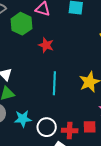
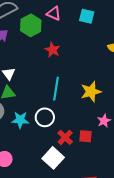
white circle: (47, 127) -> (45, 117), moved
red cross: (70, 131) -> (65, 137), turned 35

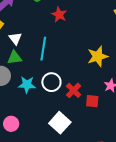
cyan line: (56, 89) -> (43, 49), moved
red cross: (65, 137) -> (74, 90), moved

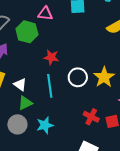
red star: (59, 15) -> (51, 57), moved
white circle: (51, 82) -> (78, 77), moved

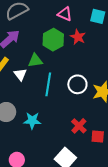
green hexagon: (27, 32) -> (53, 40), moved
red star: (51, 57) -> (78, 37), moved
green triangle: (25, 103) -> (35, 60), moved

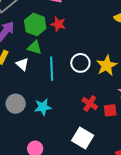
red star: (78, 37) -> (58, 24), moved
green hexagon: (53, 40) -> (35, 24), moved
green triangle: (35, 60) -> (34, 47), turned 35

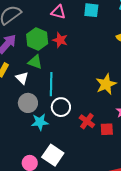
white circle: (80, 63) -> (61, 107), moved
gray circle: (16, 104) -> (28, 103), moved
white square: (83, 138) -> (53, 155), moved

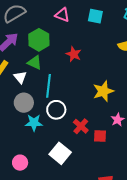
red star: (60, 40) -> (74, 54), moved
white square: (53, 155) -> (60, 153), moved

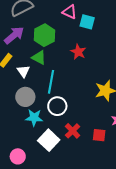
cyan square: (95, 16) -> (87, 22), moved
red cross: (81, 126) -> (73, 131), moved
white square: (60, 153) -> (49, 140), moved

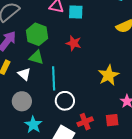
gray circle: (25, 97) -> (22, 101), moved
cyan star: (34, 118) -> (33, 125), moved, turned -30
red cross: (73, 131) -> (85, 122), turned 35

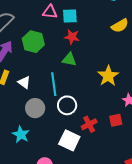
red star: (74, 43) -> (72, 37), moved
green triangle: (36, 57) -> (69, 59), moved
gray circle: (22, 101) -> (35, 108), moved
cyan star: (33, 125) -> (21, 134), moved

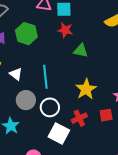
green triangle: (69, 59) -> (81, 51), moved
yellow star: (108, 76) -> (86, 89), moved
white circle: (67, 105) -> (50, 107), moved

